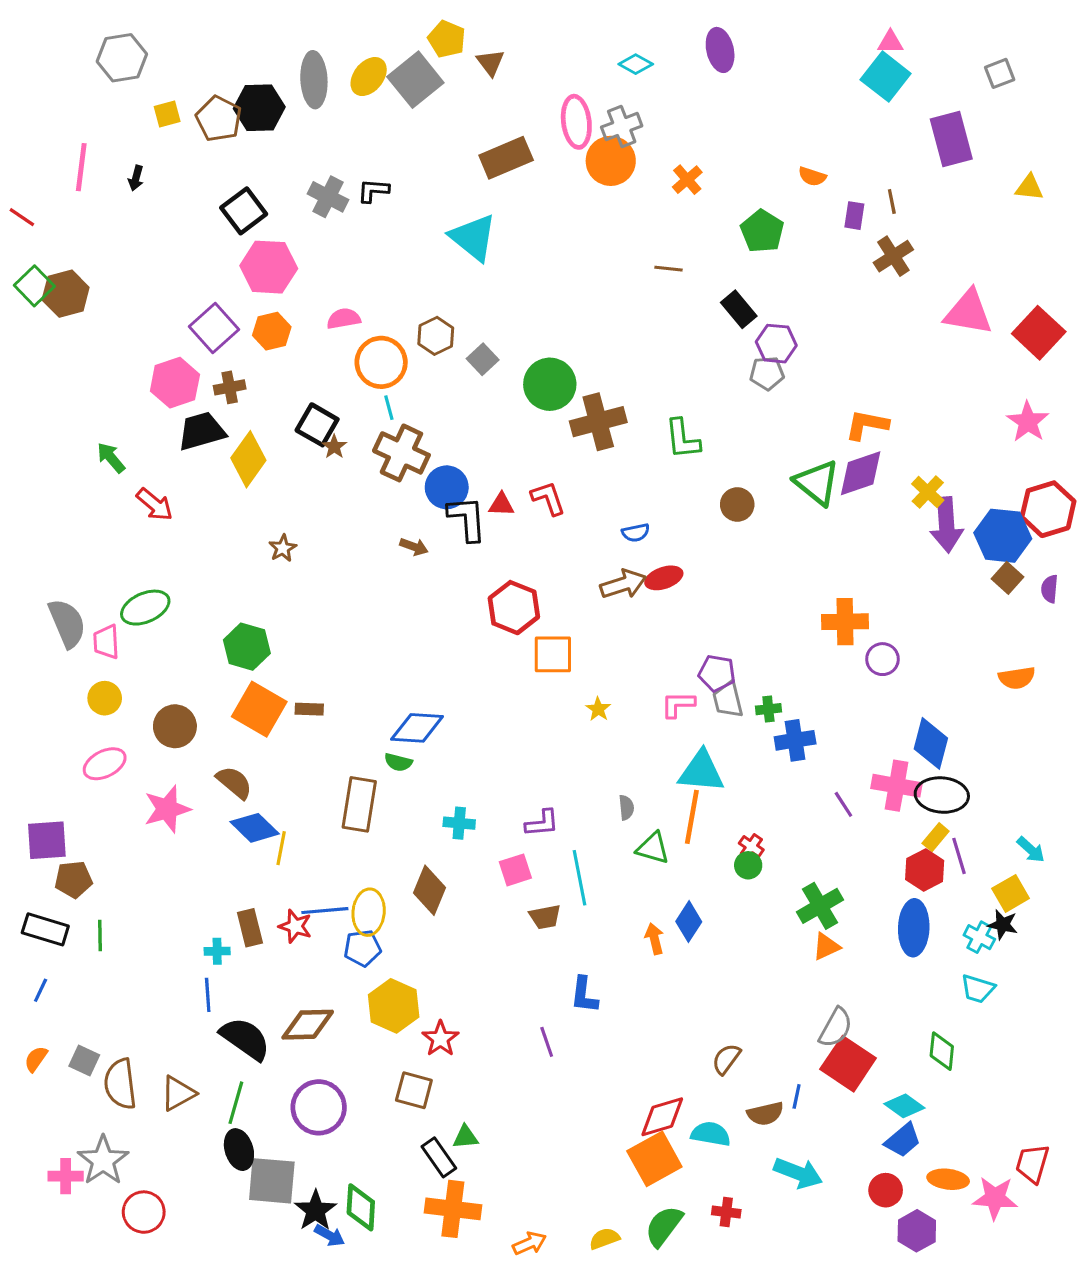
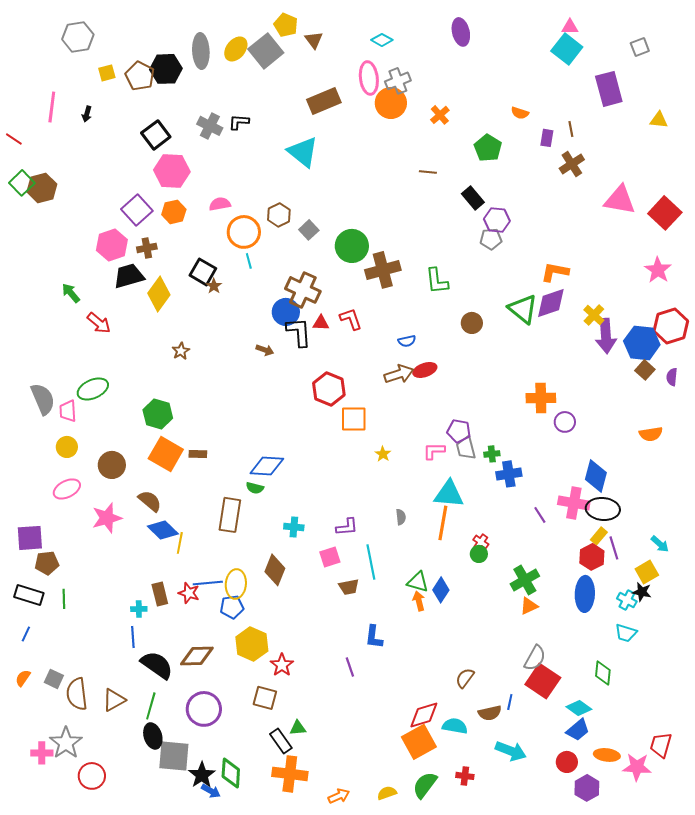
cyan diamond: (636, 64) -> (382, 40), moved
brown cross: (401, 453) -> (303, 290), moved
green triangle: (653, 848) -> (418, 582), moved

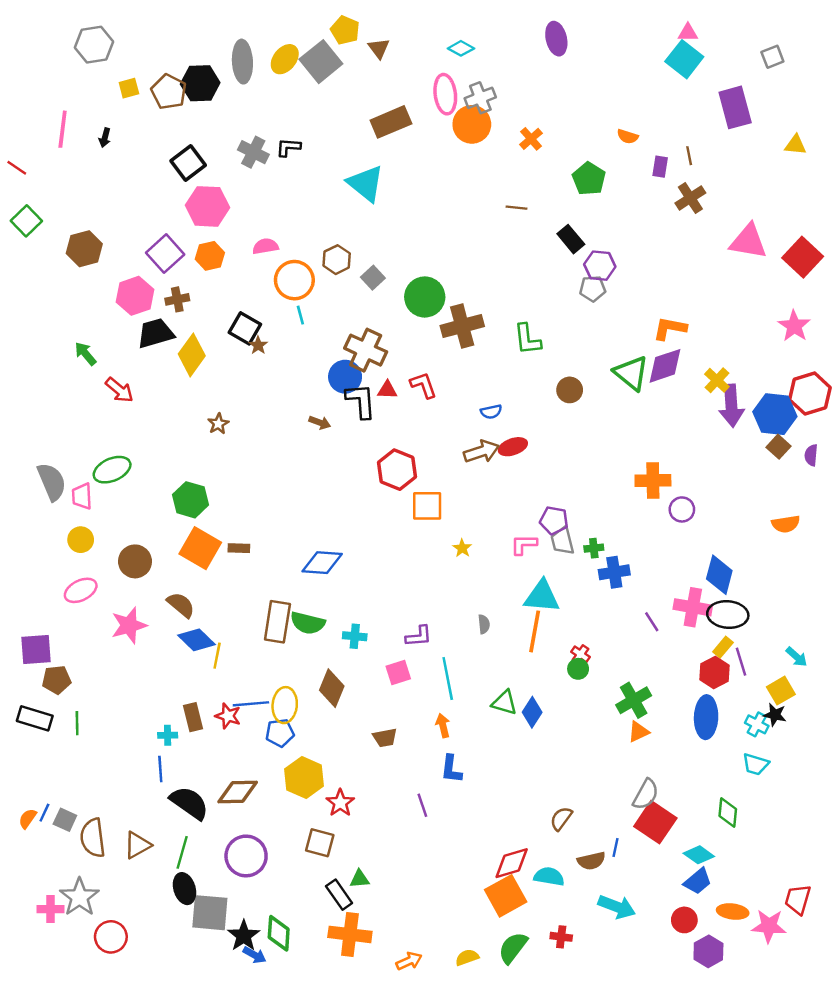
brown hexagon: (42, 188) -> (84, 249), moved
green semicircle: (255, 488) -> (308, 623), moved, size x1.6
brown trapezoid: (349, 587) -> (385, 738), moved
orange arrow: (419, 601) -> (443, 726), moved
blue line: (26, 634) -> (44, 813), moved

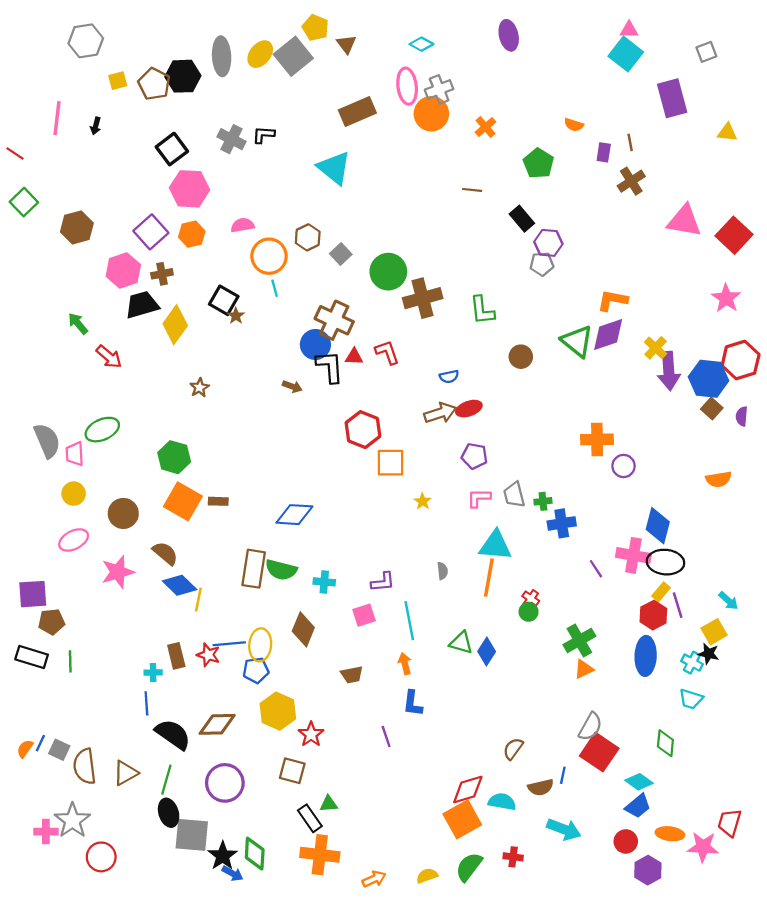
purple pentagon: (554, 520) -> (474, 456), moved

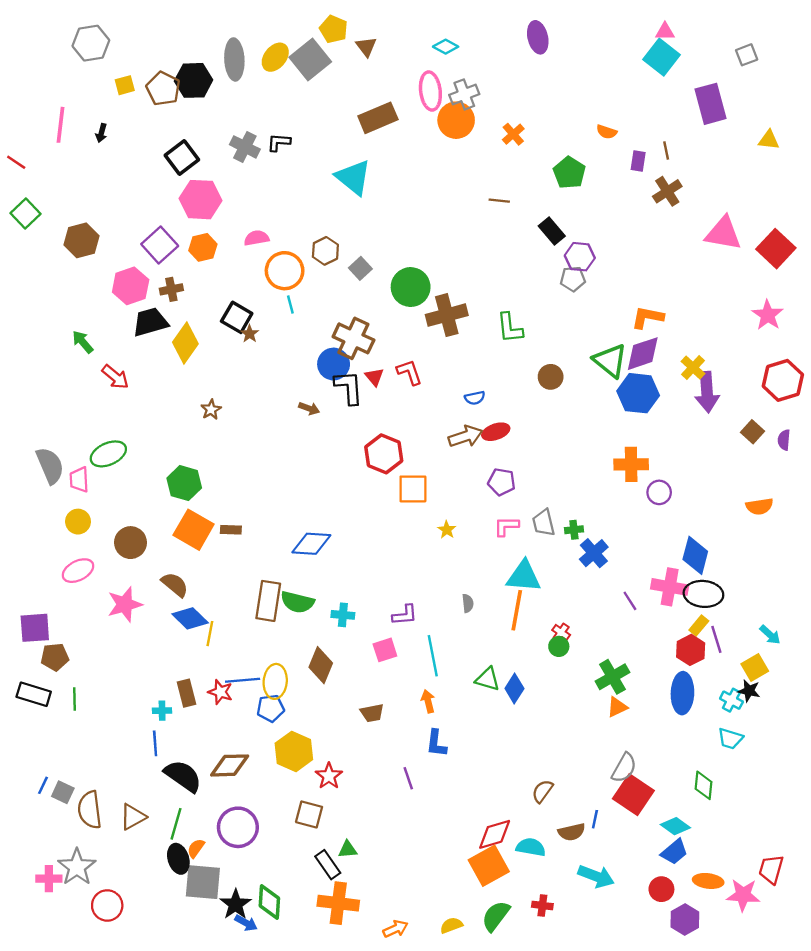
red triangle: (354, 357) -> (374, 377), turned 48
blue hexagon: (709, 379) -> (638, 393), moved
blue cross: (562, 523) -> (594, 553), turned -32
orange semicircle: (25, 749) -> (196, 848), moved

